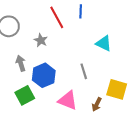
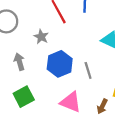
blue hexagon: (44, 75) -> (60, 64), moved

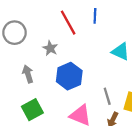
gray line: (88, 70) -> (107, 96), moved

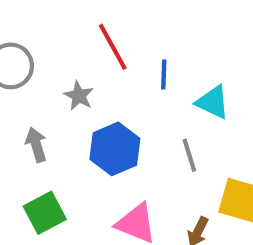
blue line: (95, 16) -> (164, 74), moved
gray line: (107, 96) -> (189, 155), moved

